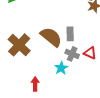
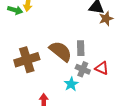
brown cross: (19, 45) -> (27, 60), turned 30

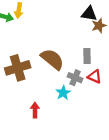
gray rectangle: (81, 48) -> (87, 56), moved

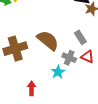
gray rectangle: (87, 56) -> (80, 37), turned -32

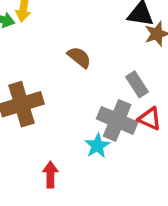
brown semicircle: (48, 40) -> (79, 57), moved, size x0.6
gray cross: (69, 58) -> (117, 120), size x1.5

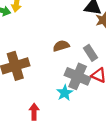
brown semicircle: (79, 57) -> (61, 46), moved, turned -56

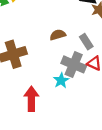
red arrow: (34, 112) -> (31, 99), size x1.5

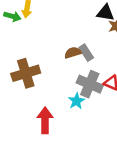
gray rectangle: (86, 42) -> (86, 53), moved

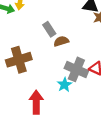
gray rectangle: (86, 53) -> (49, 29), moved

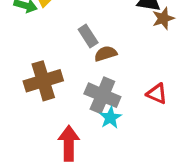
gray cross: (76, 69) -> (102, 95), moved

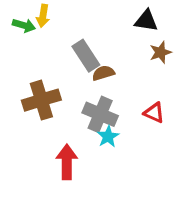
brown star: (163, 18) -> (160, 52), moved
gray rectangle: (88, 36) -> (86, 56), size x1.4

